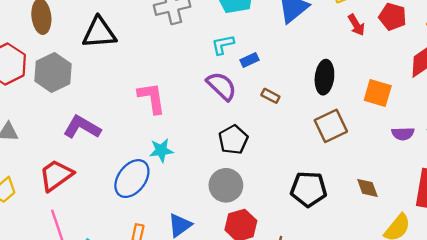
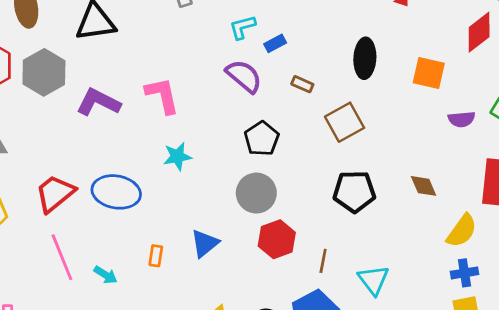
brown square: (331, 126) -> (345, 122), moved
purple L-shape: (82, 127) -> (98, 102), moved
blue ellipse: (132, 179) -> (116, 192), moved, turned 66

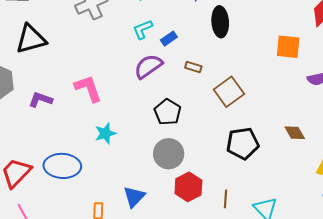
black ellipse: (365, 58) -> (220, 22), moved
purple semicircle: (244, 76) -> (148, 66), turned -68
purple L-shape: (98, 102) -> (40, 100), size x0.7

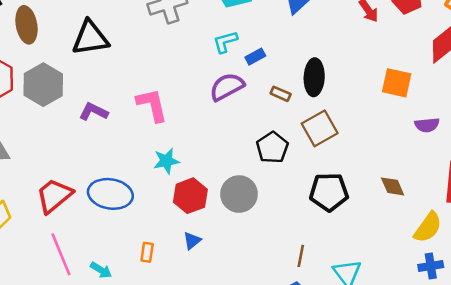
black ellipse: (220, 22) -> (314, 77), moved
black pentagon: (168, 112) -> (272, 148), moved
red hexagon: (188, 187) -> (190, 196), moved
blue triangle: (134, 197) -> (192, 241), size x0.7

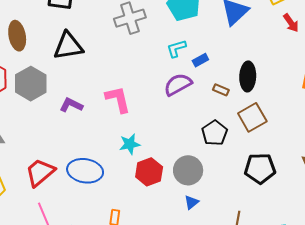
blue triangle: (192, 241) -> (191, 202), moved

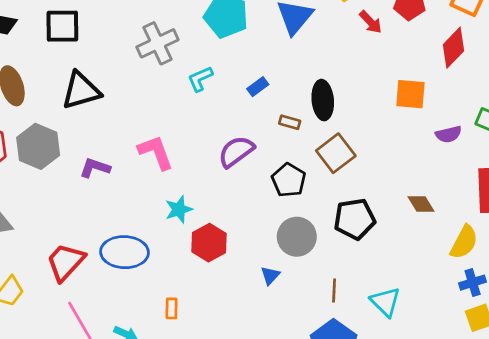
cyan L-shape: (176, 48) -> (200, 79), moved
purple semicircle: (178, 84) -> (236, 151), moved
gray circle: (188, 170) -> (297, 237), moved

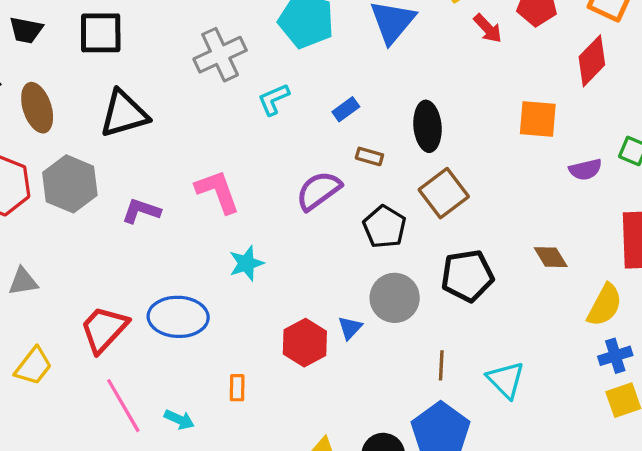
brown rectangle: (290, 122) -> (369, 156), moved
red hexagon: (209, 243) -> (305, 343), moved
blue triangle: (270, 275) -> (350, 328), moved

